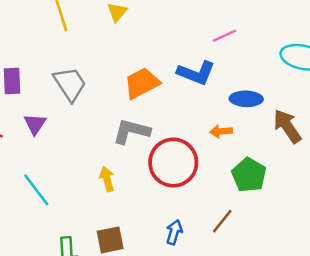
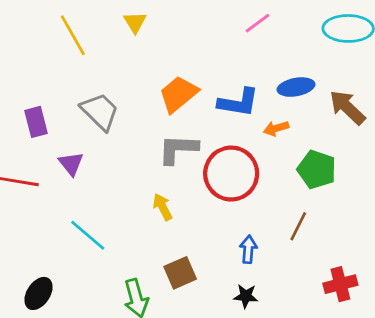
blue L-shape: (196, 73) -> (238, 102), moved

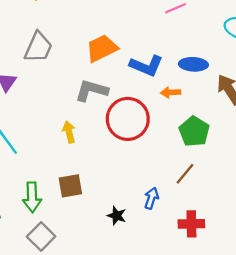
gray trapezoid: (100, 112) -> (38, 47), turned 56
brown line: (298, 226) -> (185, 174), moved
blue arrow: (248, 249) -> (151, 198), moved

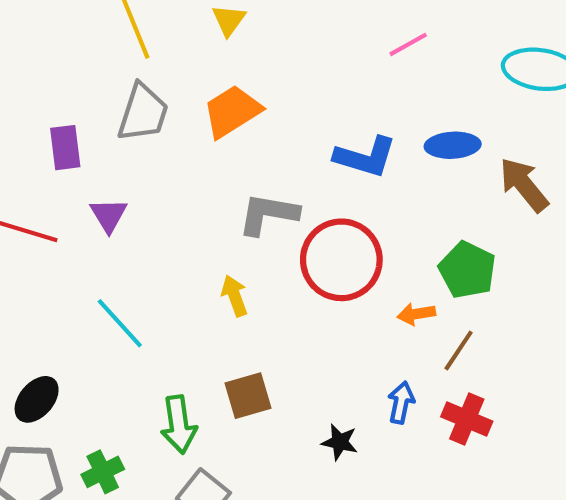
gray trapezoid: (38, 47) -> (143, 113), moved
orange trapezoid: (102, 48) -> (232, 111), moved
orange arrow: (171, 92) -> (416, 314), moved
red cross: (191, 224) -> (467, 419), moved, turned 30

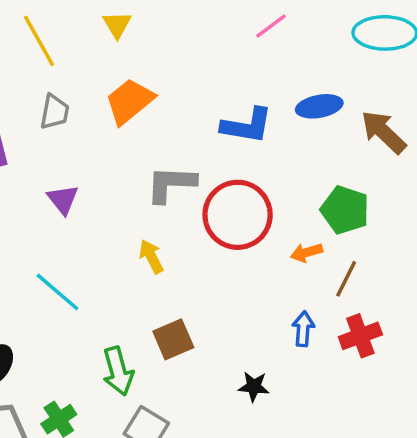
gray trapezoid: (143, 113) -> (55, 112), size x0.7
purple triangle: (109, 215) -> (63, 200), moved
red cross: (467, 419) -> (360, 336), turned -36
black star: (340, 442) -> (254, 387), moved

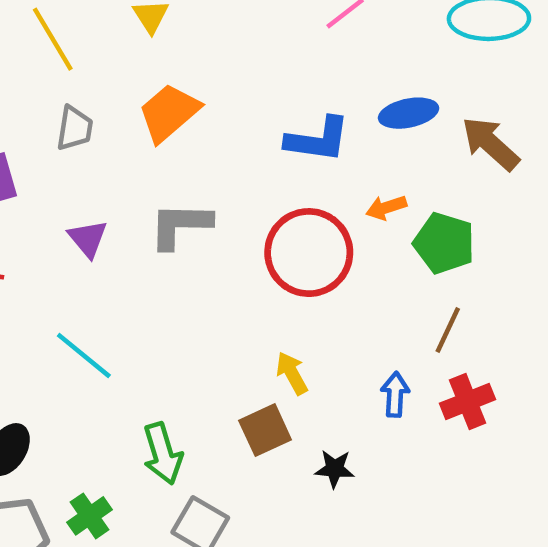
gray L-shape: (171, 184) -> (180, 225), moved
orange arrow: (307, 253) -> (386, 208), moved
yellow arrow: (151, 257) -> (292, 373), moved
brown square: (173, 339) -> (265, 430), moved

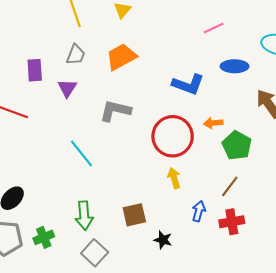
blue ellipse: (409, 113) -> (235, 66), moved
purple triangle: (88, 239) -> (67, 88), moved
cyan line: (84, 355) -> (81, 153), moved
yellow arrow: (292, 373) -> (174, 178), moved

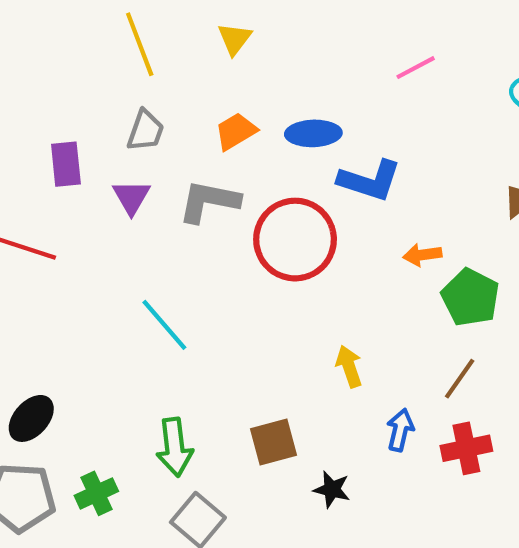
orange trapezoid: (121, 57) -> (236, 131), size x0.7
blue ellipse: (235, 66) -> (313, 133), moved
gray L-shape: (115, 111) -> (209, 201), moved
red circle: (173, 136) -> (295, 240), moved

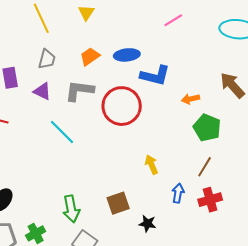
purple triangle: (131, 197) -> (42, 91), turned -30
orange arrow: (422, 255) -> (191, 99), moved
cyan line: (164, 325) -> (62, 132), moved

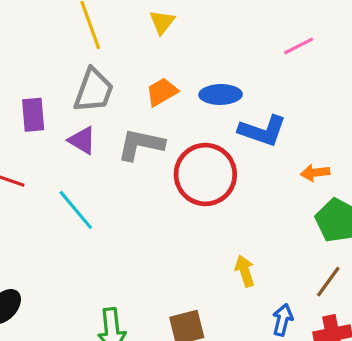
gray trapezoid: (47, 59) -> (94, 90), size x1.4
cyan line: (62, 132) -> (76, 210), moved

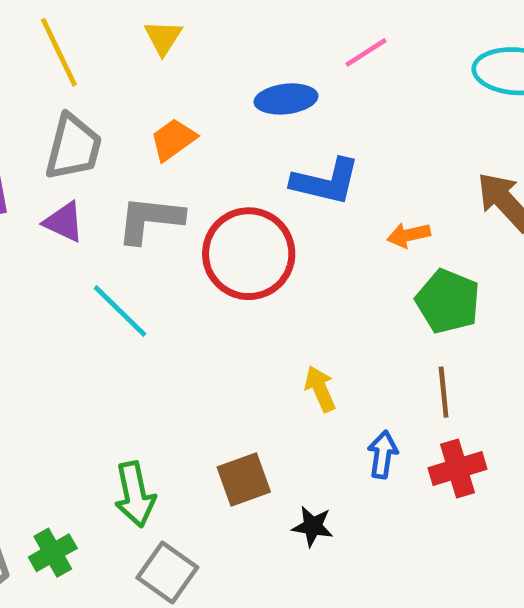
blue ellipse: (221, 94) -> (286, 99), moved
cyan line: (76, 210) -> (120, 311), moved
brown line: (328, 282) -> (444, 392), turned -36

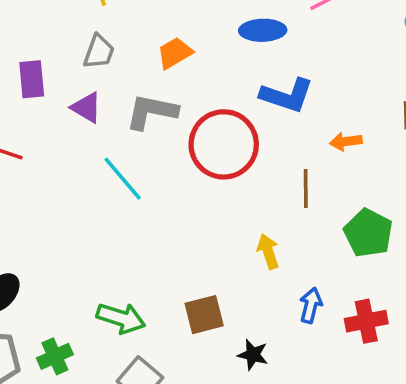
gray trapezoid: (73, 147) -> (99, 52), size x0.7
green pentagon: (448, 301) -> (368, 233), moved
brown line: (444, 392) -> (306, 188), moved
green arrow: (135, 494) -> (121, 318), turned -66

